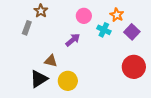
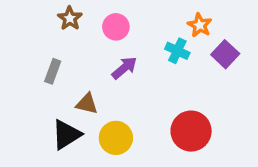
pink circle: (84, 16) -> (116, 27), moved
gray rectangle: (27, 28) -> (53, 71), moved
red circle: (134, 67) -> (191, 131), moved

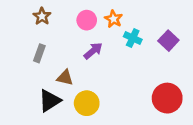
brown star: (70, 18) -> (42, 16), moved
orange star: (200, 25) -> (114, 19), moved
red circle: (191, 131) -> (167, 98), moved

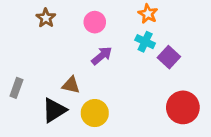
orange star: (114, 19) -> (148, 14), moved
purple square: (168, 41) -> (169, 57), moved
gray rectangle: (39, 53) -> (16, 88), moved

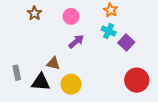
gray rectangle: (16, 88) -> (17, 73), moved, turned -32
black triangle: (54, 110) -> (41, 82), turned 36

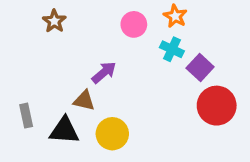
pink circle: (71, 16) -> (134, 24), moved
purple arrow: (76, 41) -> (104, 72), moved
red circle: (137, 80) -> (217, 106), moved

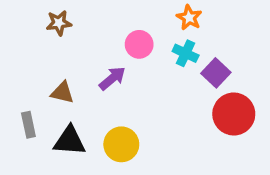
brown star: (54, 21) -> (59, 23), turned 30
pink circle: (134, 24) -> (139, 44), moved
brown triangle: (84, 101) -> (62, 93), moved

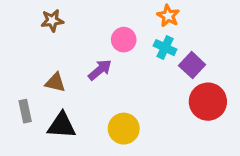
yellow circle: (121, 144) -> (124, 129), moved

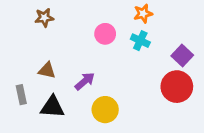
orange star: (168, 16) -> (143, 14), turned 30
purple square: (192, 65) -> (182, 55), moved
purple arrow: (100, 70) -> (85, 81), moved

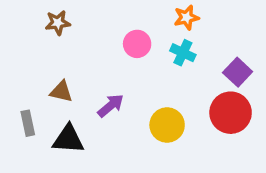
yellow circle: (105, 110) -> (167, 125), moved

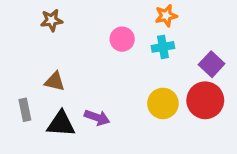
cyan cross: (183, 53) -> (163, 47), turned -35
purple arrow: (111, 106) -> (97, 118), moved, turned 60
yellow circle: (167, 125) -> (163, 103), moved

